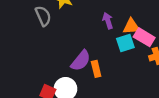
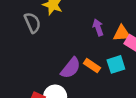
cyan square: (125, 43) -> (116, 64), moved
orange rectangle: (96, 69) -> (92, 66), moved, turned -42

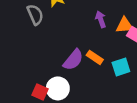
cyan square: (116, 64) -> (121, 67), moved

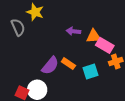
purple arrow: (101, 19) -> (73, 31), turned -64

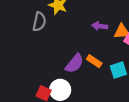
gray semicircle: (18, 27) -> (39, 22), turned 36

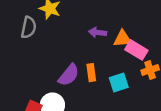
orange rectangle: (94, 61) -> (91, 73), turned 48

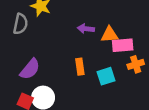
pink rectangle: (136, 50) -> (123, 45), turned -36
purple semicircle: (69, 75) -> (30, 69), moved

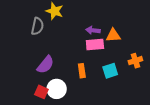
pink rectangle: (123, 45) -> (95, 44), moved
orange rectangle: (80, 67) -> (82, 71), moved

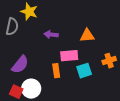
purple arrow: (93, 30) -> (51, 35), moved
pink rectangle: (95, 44) -> (69, 56), moved

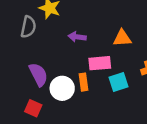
purple semicircle: (20, 65) -> (38, 74), turned -66
white circle: (31, 89) -> (62, 88), moved

